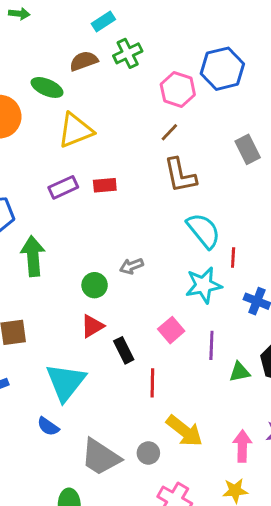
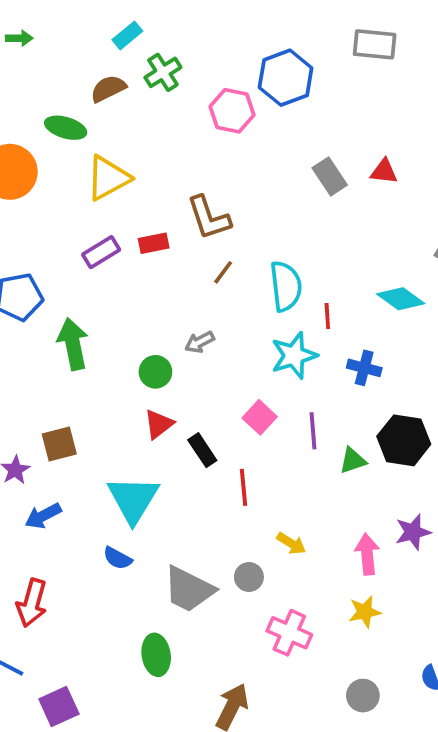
brown line: (169, 132) -> (223, 272), moved
brown L-shape: (180, 175) -> (209, 218), moved
cyan semicircle: (204, 231) -> (286, 286), turned 39
yellow arrow: (184, 431) -> (291, 543), size x0.6

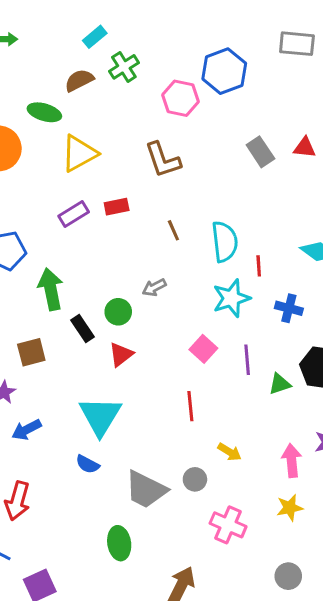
brown L-shape: (209, 218) -> (163, 160), moved
brown line: (223, 272) -> (173, 230), turned -60
brown square: (59, 444) -> (31, 352), moved
black rectangle: (202, 450) -> (83, 329), moved

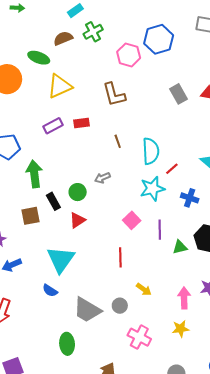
red line: (259, 266) -> (172, 169), turned 48
brown square: (31, 352) -> (31, 216), moved

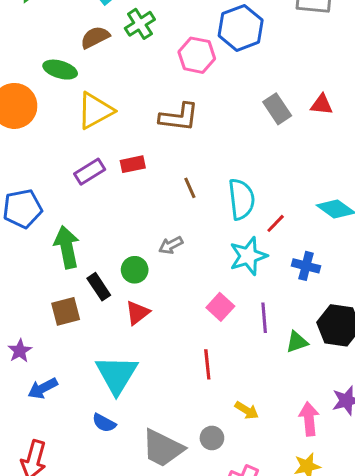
brown L-shape: (114, 95) -> (179, 117), turned -64

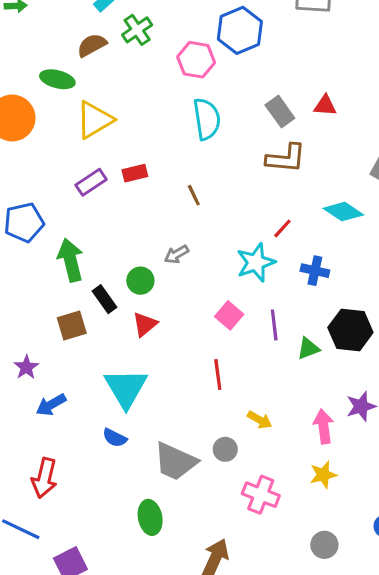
brown L-shape: (179, 117) -> (286, 158), moved
cyan semicircle: (241, 199) -> (207, 119), moved

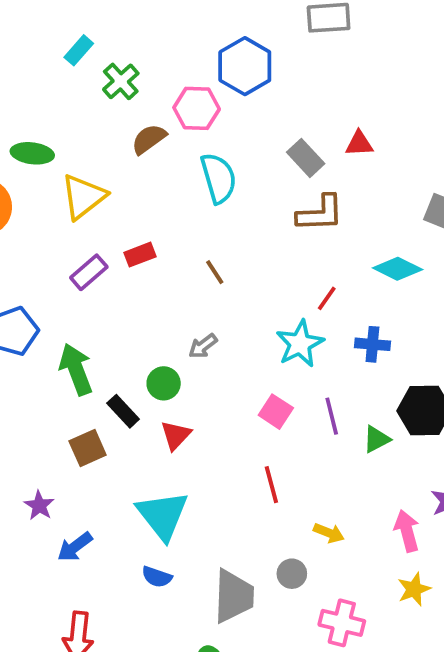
brown semicircle: (92, 45) -> (149, 139), moved
gray trapezoid: (175, 461) -> (234, 596), turned -105

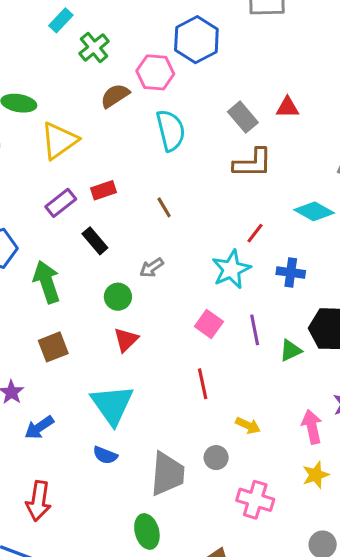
black rectangle: (123, 411) -> (95, 241), moved

